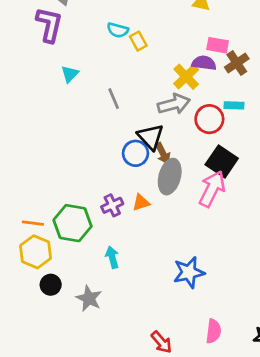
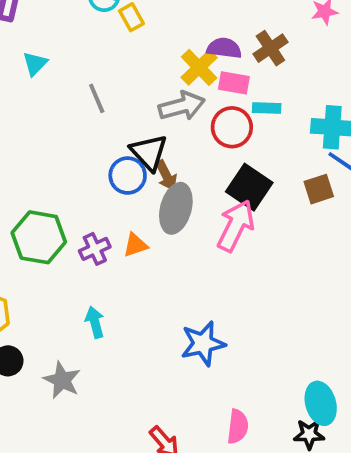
pink rectangle: (218, 45) -> (234, 83), moved
green hexagon: (73, 223) -> (39, 237), moved

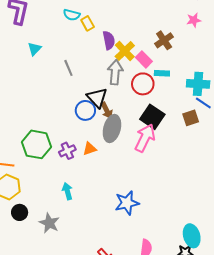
purple semicircle: (224, 48) -> (109, 40), moved, turned 72
pink rectangle: (234, 83) -> (144, 59), turned 35
gray arrow: (182, 106) -> (115, 72), turned -70

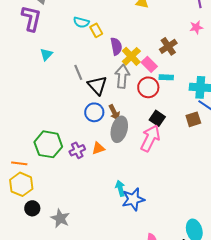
black triangle: (97, 98) -> (97, 85), moved
black square: (152, 117) -> (157, 118), size x0.7
cyan arrow: (67, 191) -> (120, 188), moved

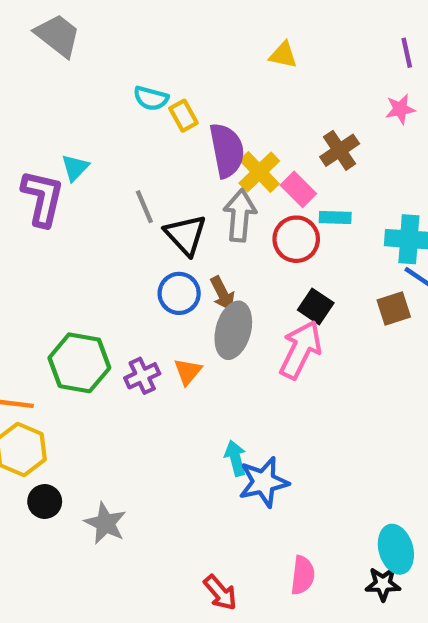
purple L-shape: (31, 18) -> (43, 198), moved
purple semicircle: (116, 46) -> (227, 150), size x1.4
orange triangle: (98, 148) -> (188, 371), turned -32

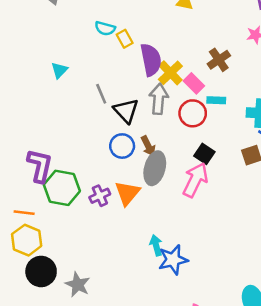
purple L-shape: (43, 198) -> (40, 166), moved
orange triangle: (188, 371) -> (127, 193), size x1.5
black circle: (45, 502) -> (41, 271), size x1.5

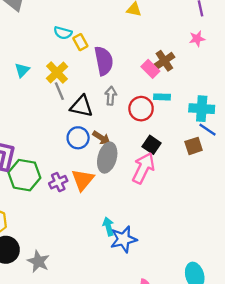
yellow cross: (170, 73) -> (57, 72), moved
pink rectangle: (194, 83) -> (150, 69), moved
gray arrow: (159, 99) -> (111, 96), size x0.7
black triangle: (126, 111) -> (82, 106), turned -35
brown arrow: (148, 146) -> (101, 138), turned -30

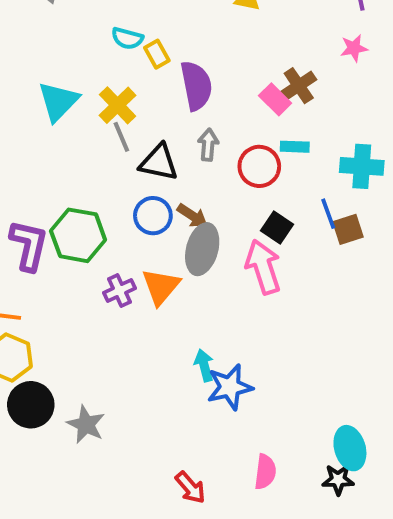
cyan triangle: (22, 70) -> (58, 101), size x1.6
blue line: (208, 130) -> (328, 214), moved, turned 36
pink arrow: (143, 168) -> (263, 267), turned -44
green hexagon: (24, 175) -> (78, 235), moved

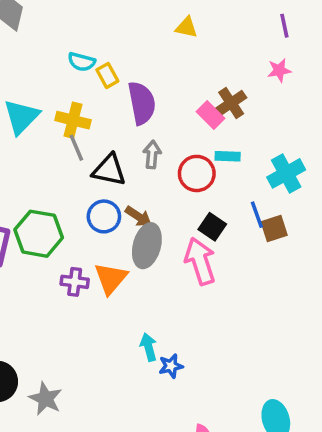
yellow cross: (117, 105) -> (73, 120), turned -32
cyan cross: (362, 166) -> (286, 173), turned -33
purple cross: (119, 291) -> (75, 282), turned 32
blue star: (230, 387) -> (171, 366), size x0.6

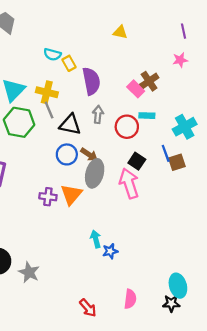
green hexagon: (39, 234) -> (19, 122), moved

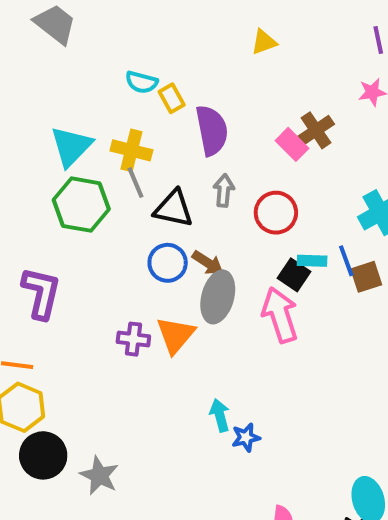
yellow triangle: (120, 32) -> (264, 42), turned -32
cyan rectangle: (147, 116) -> (312, 261), moved

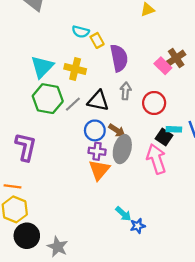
gray line: (135, 183) -> (73, 104), moved, turned 70
purple cross: (133, 339) -> (97, 151), moved
cyan arrow: (220, 415) -> (123, 214), turned 147

